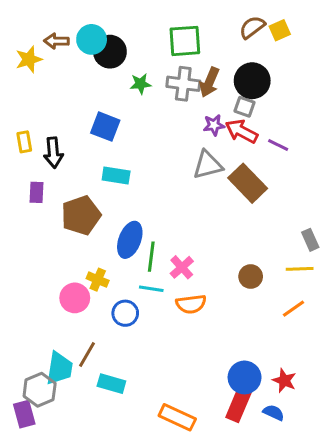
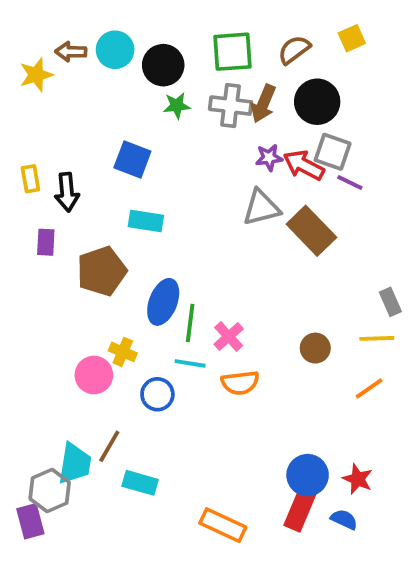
brown semicircle: (252, 27) -> (294, 50), moved
black circle: (110, 52) -> (163, 65), moved
gray square: (245, 107) -> (333, 152), moved, size x1.4

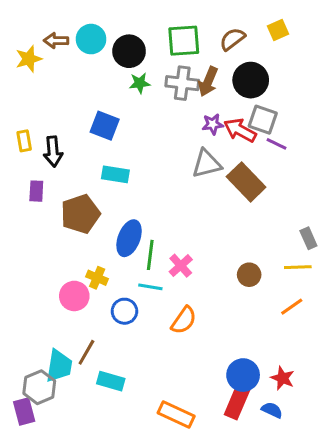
orange semicircle: (240, 383) -> (184, 320), moved, turned -48

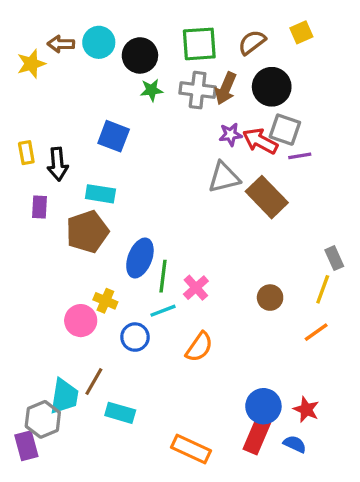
purple line: (277, 144) -> (300, 156), turned -35
cyan rectangle: (115, 174) -> (100, 194), moved
yellow line: (298, 267) -> (323, 289), turned -68
cyan line: (150, 287) -> (163, 311), turned -30

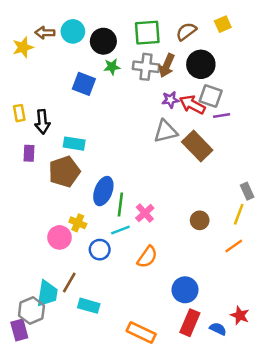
blue square: (114, 136) -> (84, 84), moved
blue circle: (263, 406) -> (185, 290), moved
red star: (306, 409) -> (240, 315), moved

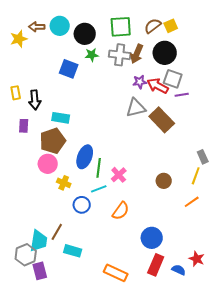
yellow square: (223, 24) -> (171, 26), moved
pink circle: (59, 237) -> (48, 164), moved
purple rectangle: (19, 330) -> (40, 271), moved

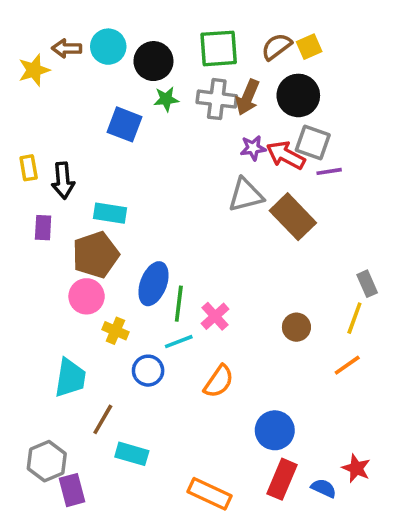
cyan trapezoid: (39, 241) -> (70, 378), moved

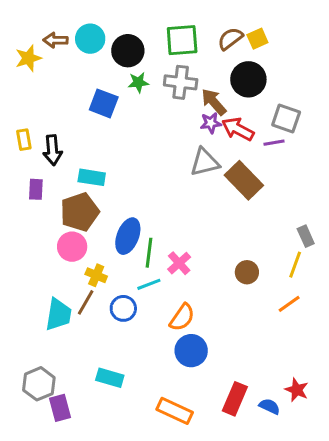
brown arrow: (248, 97) -> (214, 102), moved, turned 116
gray square: (313, 143) -> (286, 119), moved
brown line: (103, 419) -> (86, 302), moved
blue circle: (275, 430) -> (191, 351), moved

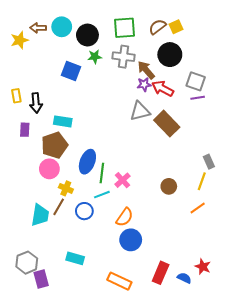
purple line: (274, 143) -> (198, 98), moved

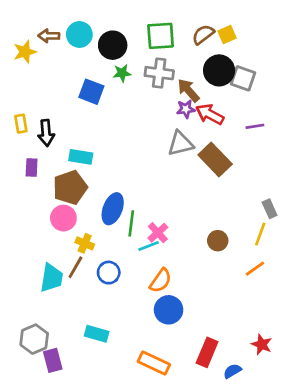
gray square: (196, 81) -> (243, 78), moved
cyan line: (102, 195) -> (149, 246), moved
blue semicircle: (184, 278) -> (232, 371), moved, turned -56

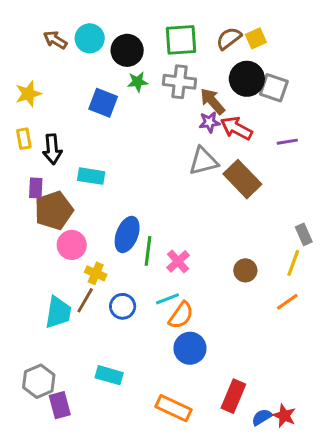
brown arrow: (49, 36) -> (55, 40), turned 30
yellow star: (25, 52) -> (28, 94), moved
brown pentagon: (70, 187) -> (54, 211), moved
cyan line: (149, 246) -> (168, 299), moved
red star: (262, 344) -> (284, 416), moved

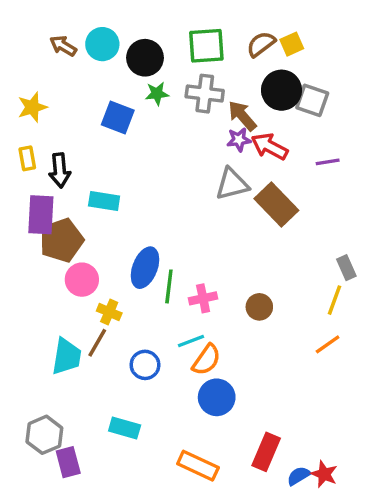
purple rectangle: (36, 188) -> (41, 215), size x1.6
pink cross: (178, 261) -> (203, 298), turned 30
brown circle: (245, 270) -> (259, 307), moved
blue circle: (123, 306) -> (145, 365), moved

